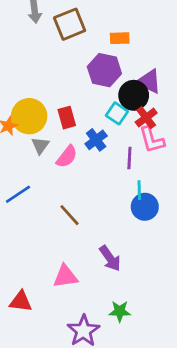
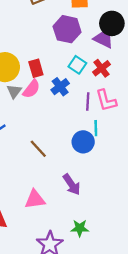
black circle: (134, 95) -> (112, 23), moved
pink L-shape: (152, 140) -> (106, 100), moved
pink semicircle: (67, 157) -> (31, 89), moved
blue circle: (145, 207) -> (83, 142), moved

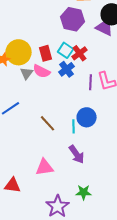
cyan square: (77, 65) -> (66, 50), moved
red cross: (102, 68) -> (80, 53), moved
pink semicircle: (31, 89) -> (42, 71), turned 78
cyan line: (96, 128) -> (74, 126), moved

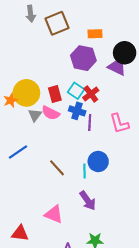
blue cross: (67, 69) -> (77, 111), turned -35
purple line: (91, 82) -> (90, 122), moved
pink triangle: (45, 167) -> (54, 214), turned 30

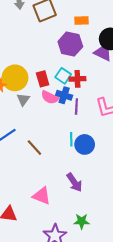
red cross: (91, 94) -> (77, 79), turned 35
pink semicircle: (51, 113) -> (50, 97), moved
brown line: (57, 168) -> (34, 148), moved
cyan line: (84, 171) -> (71, 139), moved

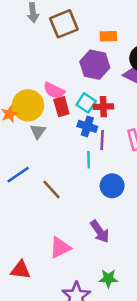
pink semicircle: (50, 97) -> (54, 91), moved
cyan line: (71, 139) -> (89, 160), moved
pink triangle: (42, 196) -> (60, 248), turned -48

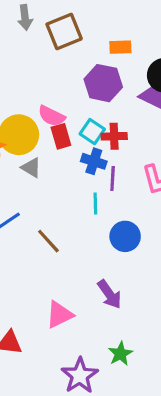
gray triangle: (38, 131) -> (31, 168), turned -35
green star: (108, 278) -> (120, 354), turned -30

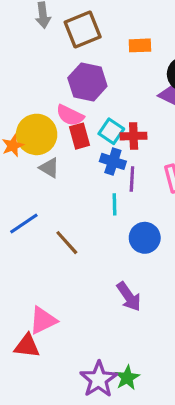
purple hexagon: (103, 83) -> (87, 82), moved
pink triangle: (59, 315) -> (43, 320), moved
green star: (120, 354) -> (127, 378), moved

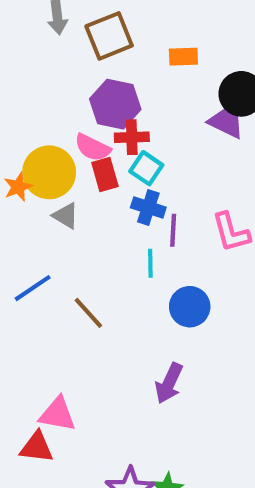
red cross: (134, 136) -> (132, 137), moved
purple arrow: (129, 297) -> (169, 383), turned 60
pink triangle: (43, 320) -> (57, 414), turned 36

